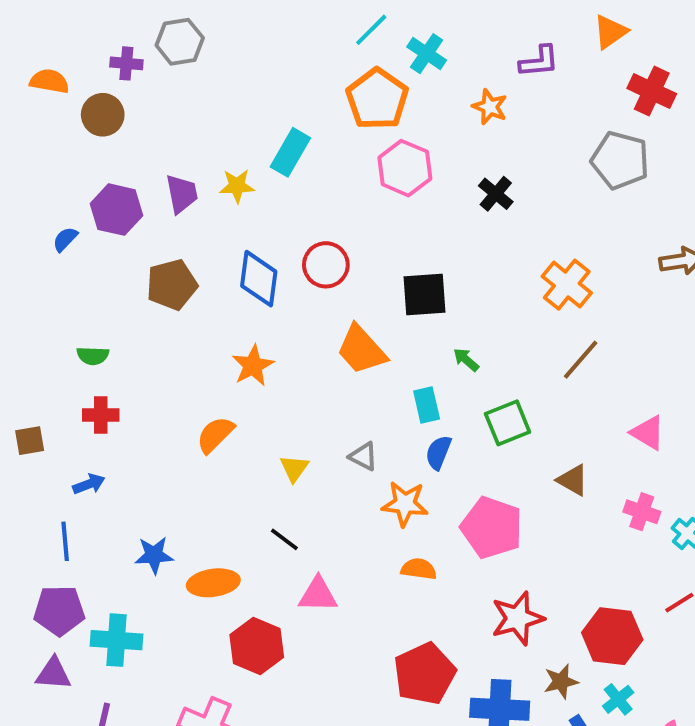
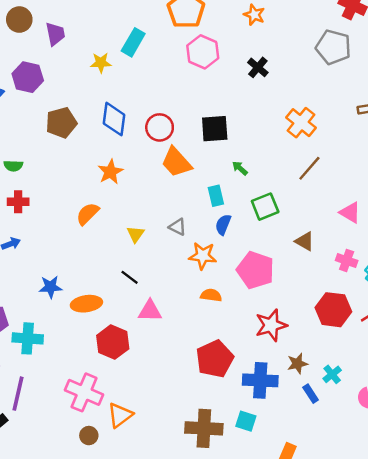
purple trapezoid: (182, 194) -> (55, 34), moved
red circle: (326, 265) -> (160, 127), moved
red hexagon: (612, 636) -> (333, 310), moved

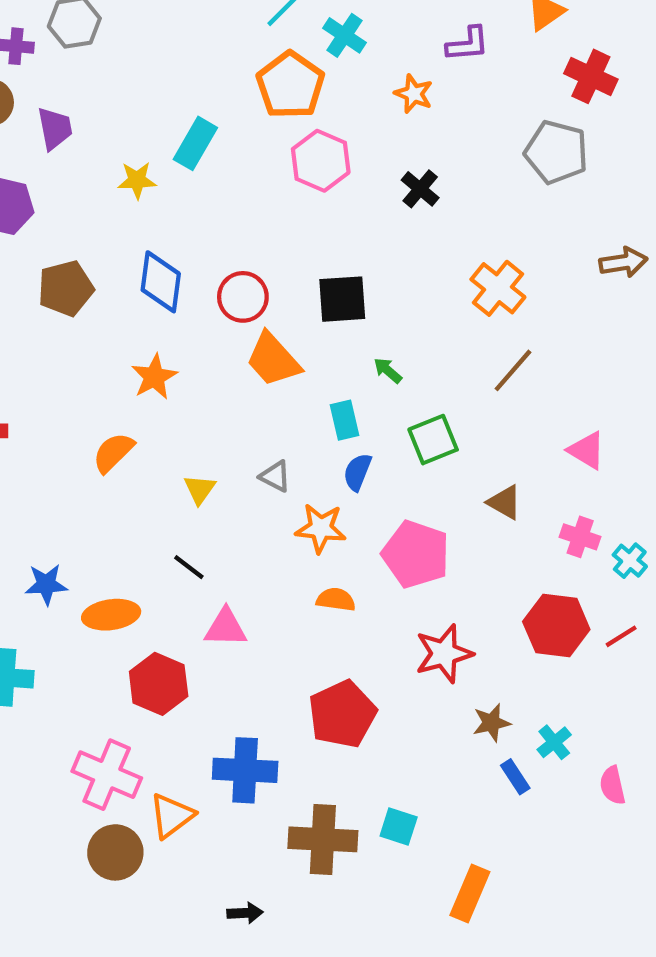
blue cross: (260, 380) -> (245, 770), moved
brown circle: (89, 436) -> (115, 852), size x1.6

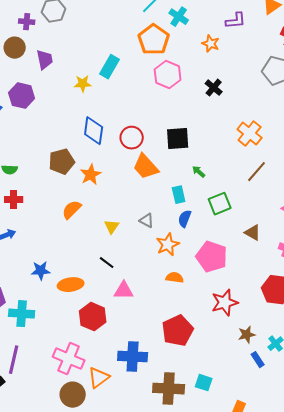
brown pentagon: (66, 288) -> (62, 162), moved
orange star: (321, 528) -> (168, 245), turned -30

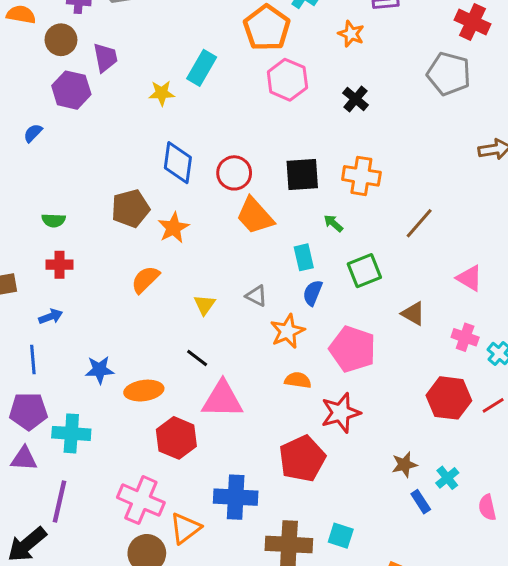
purple hexagon: (22, 96) -> (71, 90), moved
orange cross: (250, 134) -> (361, 176), moved, turned -30
pink triangle: (124, 291) -> (222, 399), size x1.4
red star: (225, 303) -> (341, 413), moved

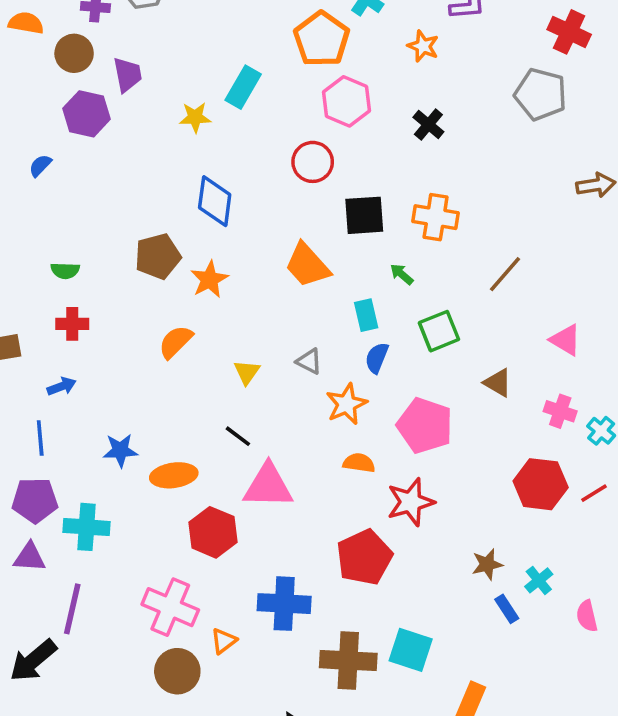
red circle: (234, 173) -> (313, 162), moved
orange triangle: (185, 528) -> (224, 641), size x0.7
cyan square: (341, 536) -> (411, 650), size x1.4

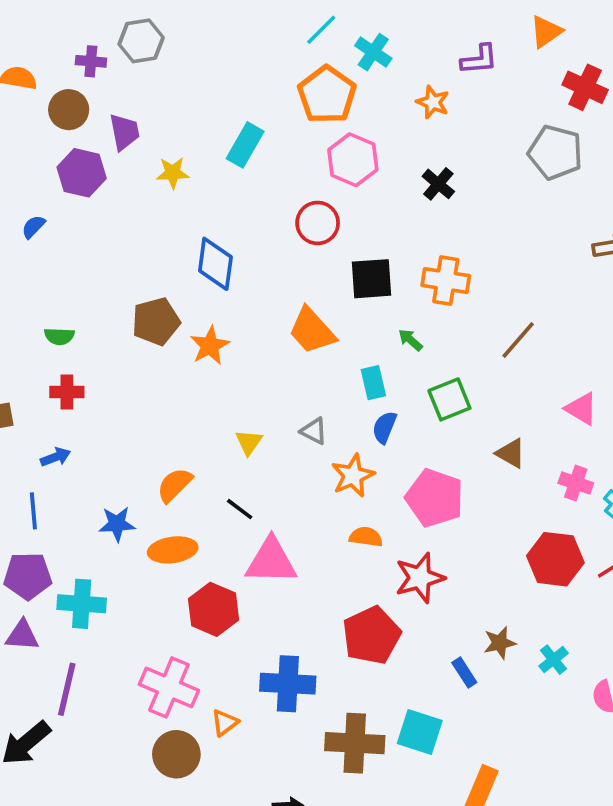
yellow star: (195, 117) -> (173, 173), moved
orange semicircle: (176, 342) -> (175, 485), moved
blue rectangle: (507, 609) -> (464, 673), moved

